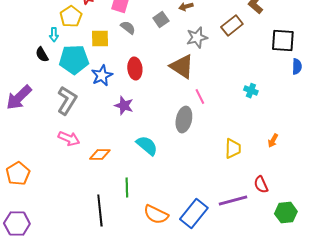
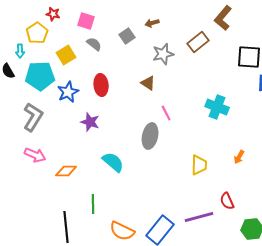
yellow square: (100, 39) -> (66, 55), turned -30
brown triangle: (182, 67) -> (148, 83), size x0.6
cyan cross: (251, 91) -> (217, 107), size x1.6

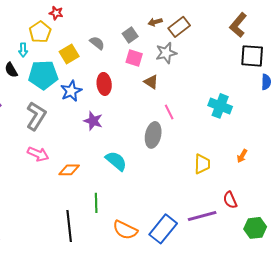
brown L-shape: (223, 18) -> (238, 25), moved
pink square: (86, 21) -> (134, 58), moved
brown rectangle: (198, 42) -> (179, 27), moved

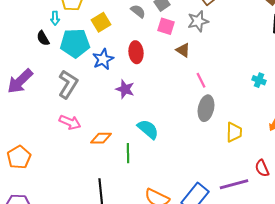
gray semicircle: (97, 43) -> (138, 11), moved
cyan cross: (220, 106) -> (259, 80), moved, size x0.6
gray ellipse: (153, 135) -> (206, 108), moved
green line: (96, 203) -> (128, 153), moved

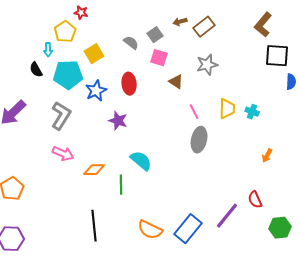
gray star: (198, 21) -> (207, 65), moved
yellow trapezoid: (234, 132) -> (227, 109), moved
purple line: (234, 184) -> (227, 216), turned -36

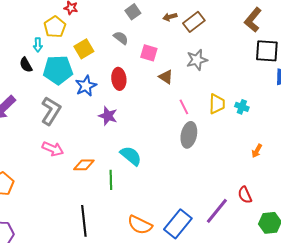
gray square: (155, 35) -> (133, 12), moved

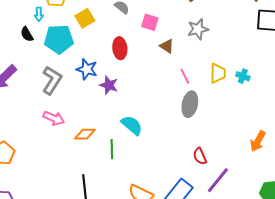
blue star: (86, 86) -> (87, 69), moved, turned -30
orange arrow: (257, 151) -> (258, 141), moved, size x1.5
red semicircle: (245, 195) -> (200, 156), moved

